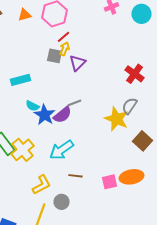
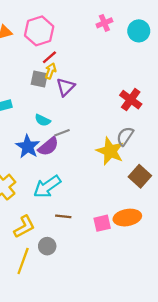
cyan semicircle: (32, 106) -> (43, 120), moved

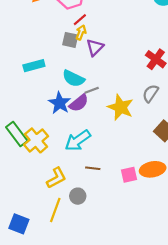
cyan semicircle: (43, 120) -> (73, 78), size x1.5
yellow star: (110, 151) -> (121, 107), moved

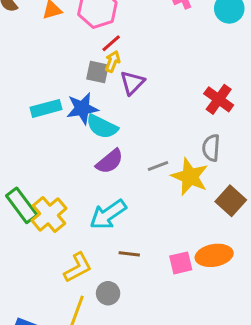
gray line: (92, 90) -> (158, 166), moved
gray semicircle: (150, 93) -> (211, 148), turned -30
blue star: (60, 103) -> (82, 108), moved, turned 30
yellow star: (121, 107) -> (190, 177), moved

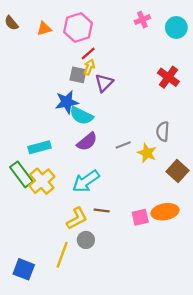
red cross: (219, 99) -> (168, 77), moved
cyan rectangle: (46, 108) -> (40, 147), moved
yellow star: (190, 177) -> (147, 153), size x0.7
yellow L-shape: (78, 267) -> (77, 218), moved

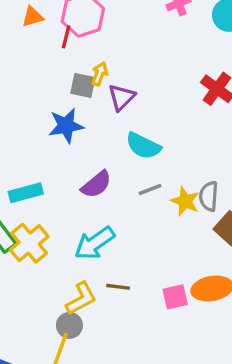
red line: (88, 53) -> (66, 37), moved, turned -35
cyan semicircle: (81, 116) -> (143, 146), moved
gray semicircle: (163, 131) -> (209, 196), moved
gray circle: (86, 240) -> (69, 325), moved

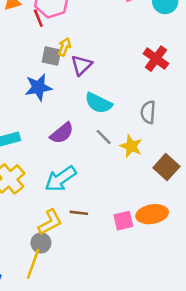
red line: (66, 37) -> (38, 18), turned -36
gray line: (150, 189) -> (104, 137), turned 66
gray semicircle: (209, 196) -> (148, 112), moved

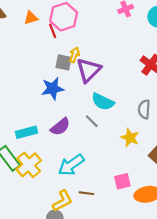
purple triangle: (81, 65) -> (89, 70), size x1.4
purple semicircle: (62, 133) -> (60, 127), moved
gray line: (104, 137) -> (92, 121), moved
pink square: (123, 221) -> (122, 181), moved

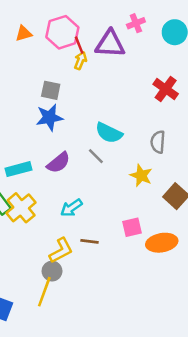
red line: (53, 31) -> (79, 45), moved
yellow arrow: (74, 55) -> (80, 61), moved
gray square: (64, 62) -> (51, 90), moved
purple triangle: (89, 70) -> (110, 44), moved, turned 48
cyan arrow: (71, 165) -> (71, 208), size x0.7

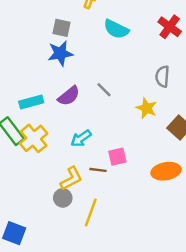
cyan semicircle: (109, 133) -> (116, 29), moved
pink square: (132, 227) -> (117, 157), moved
yellow line: (44, 292) -> (91, 212), moved

